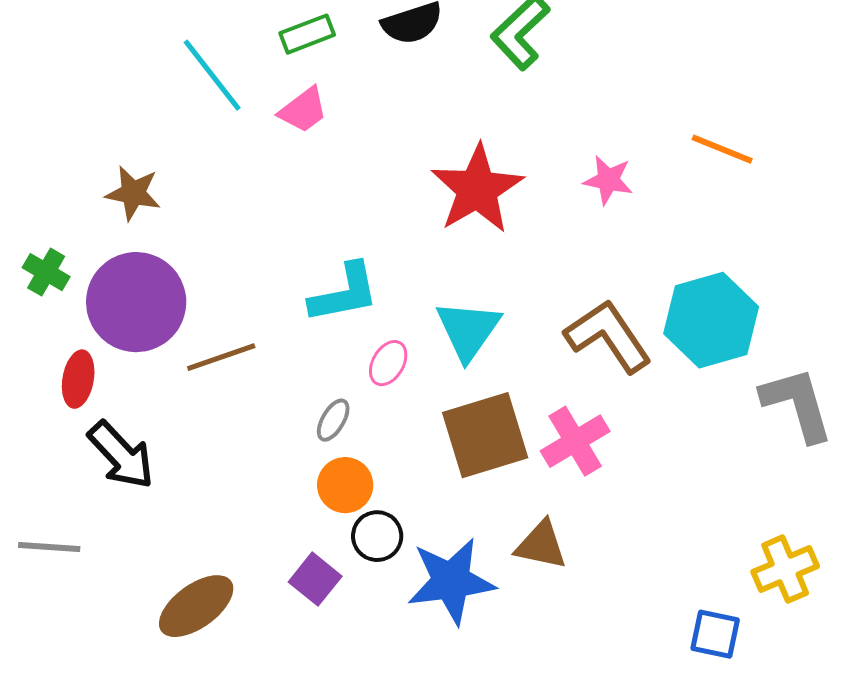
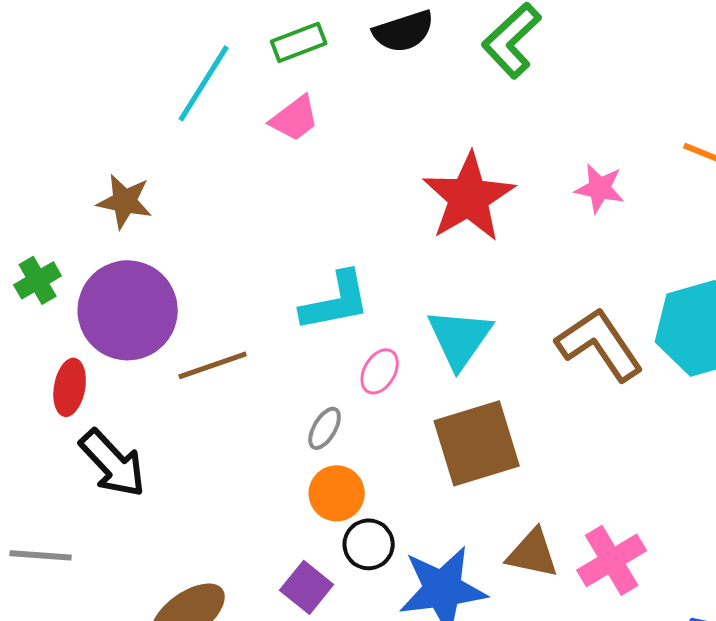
cyan line: (212, 75) -> (204, 83), turned 70
green cross: (46, 272) -> (38, 280), turned 30
pink cross: (575, 441) -> (612, 560), moved

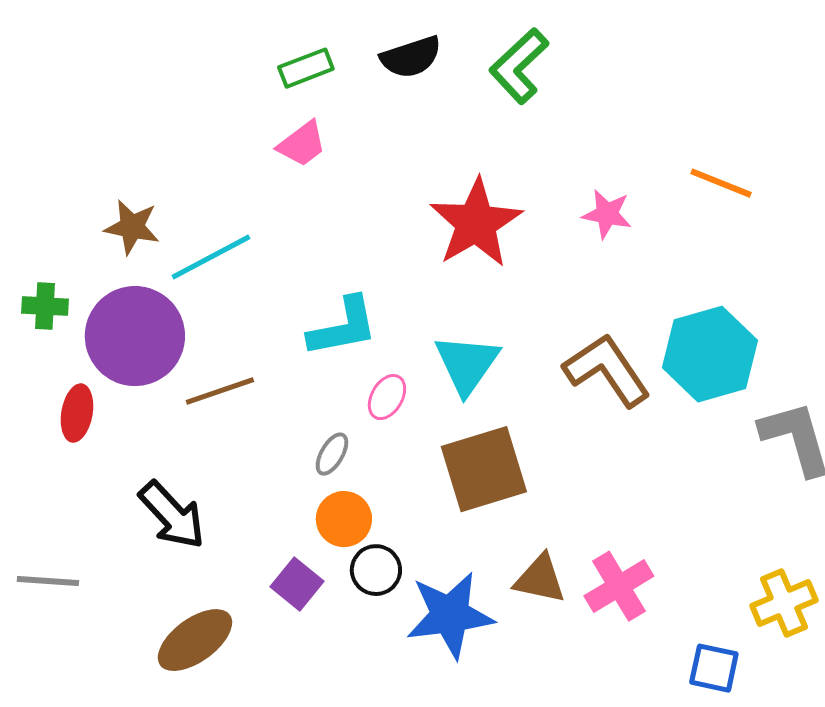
cyan line: (204, 83) -> (211, 257), moved, turned 30
green cross: (38, 280) -> (45, 306), turned 33
black arrow: (113, 463) -> (172, 515), moved
purple square: (307, 587) -> (297, 584), moved

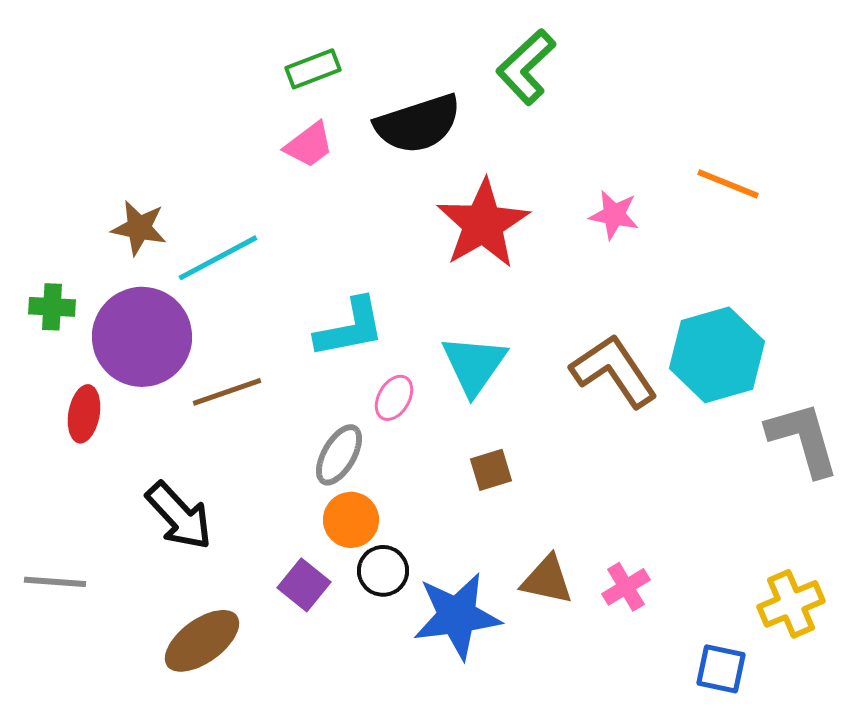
black semicircle: (411, 57) -> (418, 124), moved, size x1.4
gray ellipse: (332, 454) -> (339, 455), size x1.4
brown square: (484, 469) -> (491, 470), size x0.5
pink cross: (619, 586) -> (626, 587), size x0.7

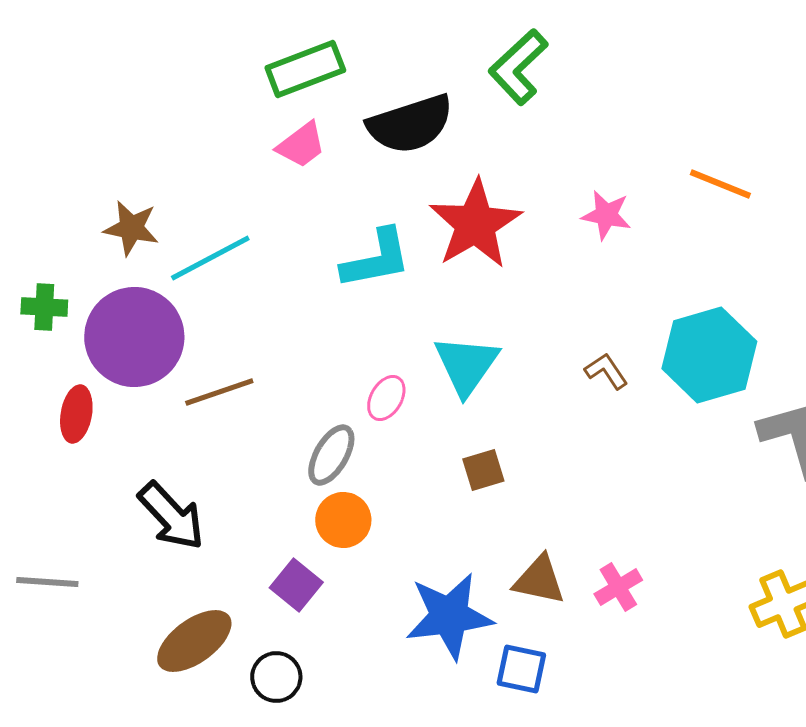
green rectangle: (313, 69) -> (305, 69), size x1.4
cyan L-shape: (350, 328) -> (376, 259), moved
brown L-shape: (614, 371) -> (606, 371), size x0.5
black circle: (383, 571) -> (276, 677), moved
blue square: (721, 669) -> (521, 669), moved

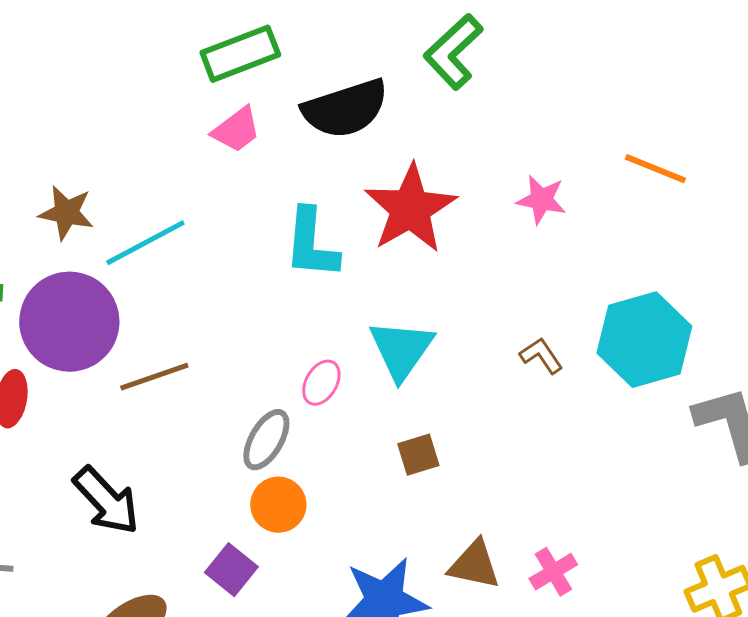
cyan L-shape: (376, 259) -> (311, 244), turned 106

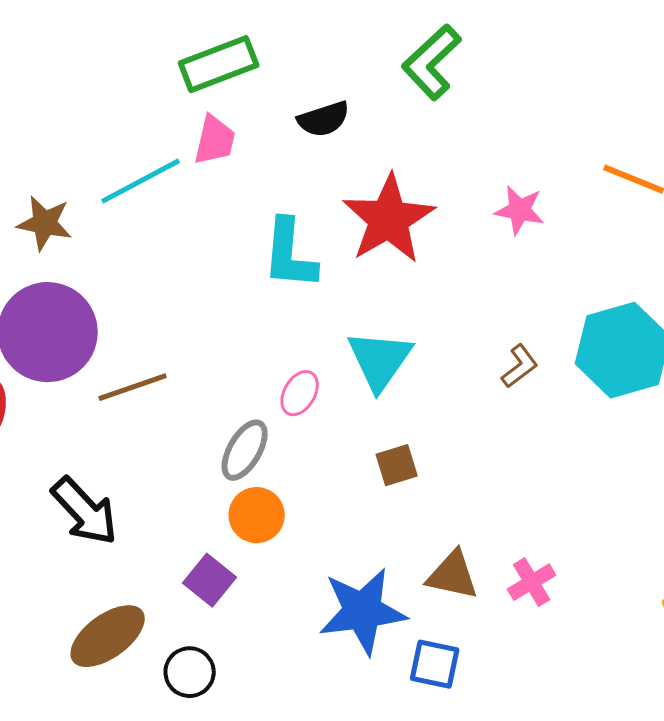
black semicircle: (345, 109) -> (324, 119), size x0.6
pink trapezoid: (236, 130) -> (215, 140), turned -40
cyan line: (145, 243) -> (141, 181), moved
brown L-shape: (541, 356) -> (520, 366), turned 87

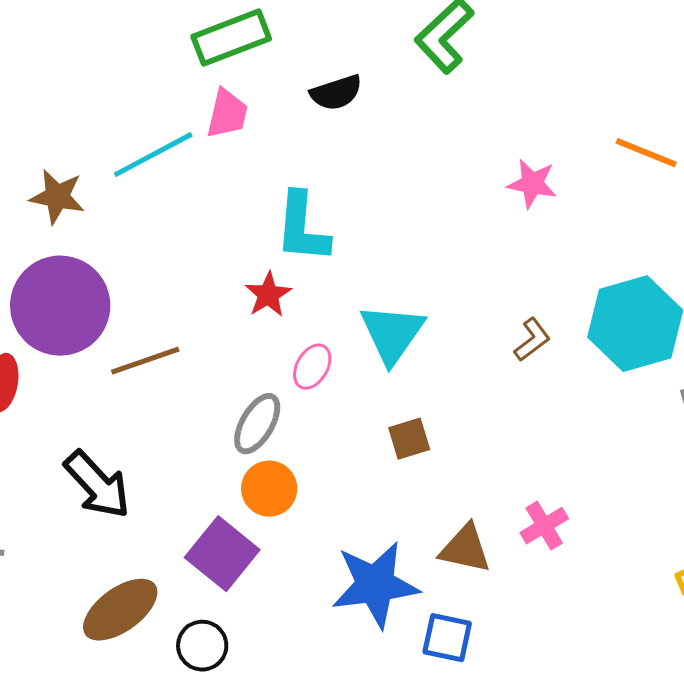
red star: (389, 219) -> (268, 295), moved, size x0.5
purple square: (210, 580) -> (222, 554), size x1.4
pink cross: (532, 582) -> (544, 526), moved

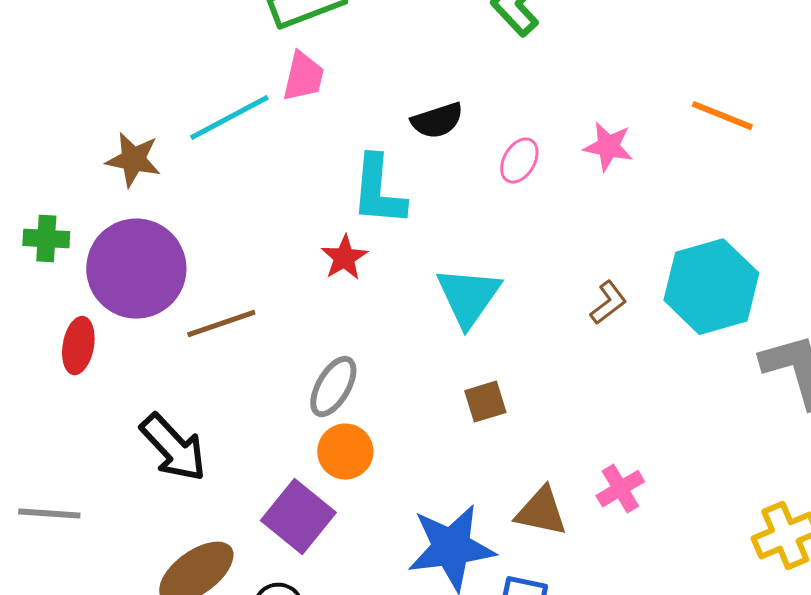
black semicircle: (336, 93) -> (437, 121), moved
pink ellipse: (312, 367) -> (519, 161), moved

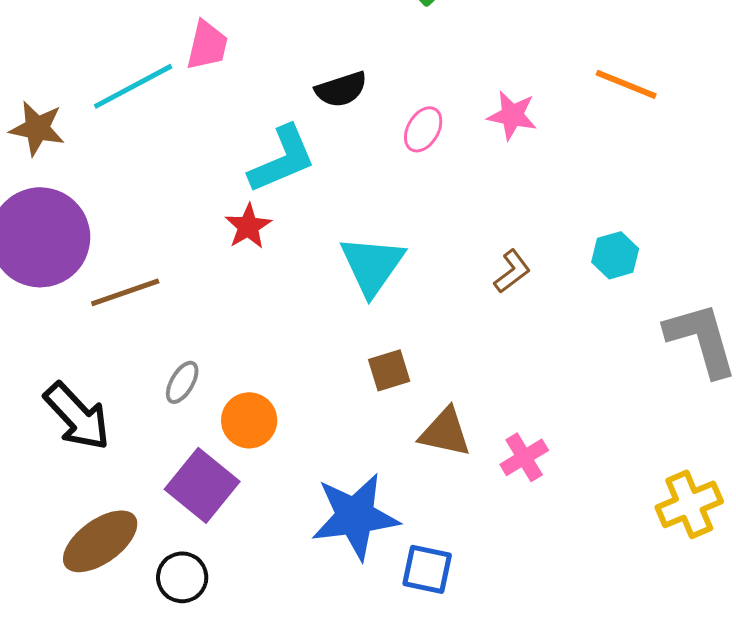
cyan L-shape: (378, 191) -> (282, 159), turned -118
cyan hexagon: (711, 287) -> (615, 255), size x0.5
gray ellipse: (333, 387) -> (182, 382), moved, size x0.7
brown triangle: (541, 512) -> (445, 432), moved

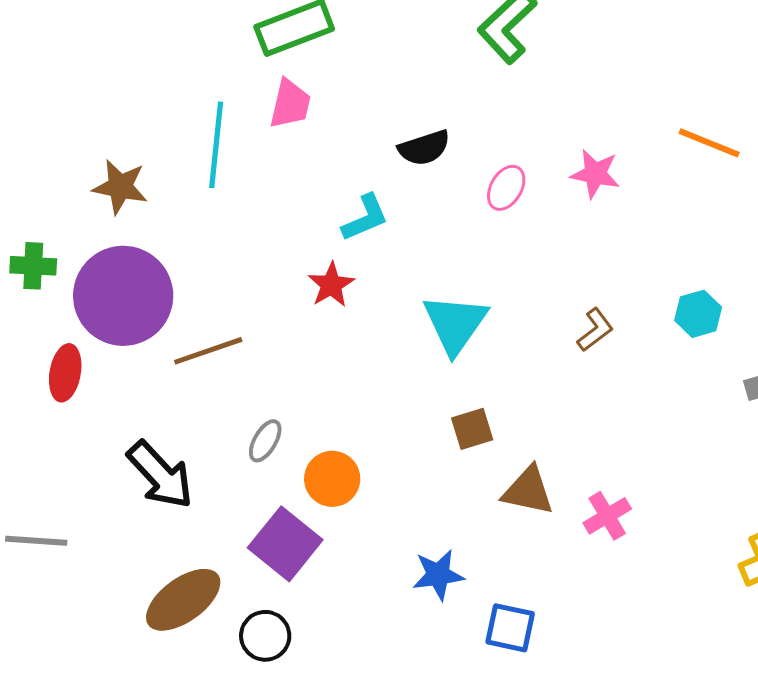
cyan line: (133, 86) -> (216, 145), turned -56
cyan L-shape: (282, 159) -> (365, 218), size x0.7
blue star: (355, 516) -> (438, 575), size x0.6

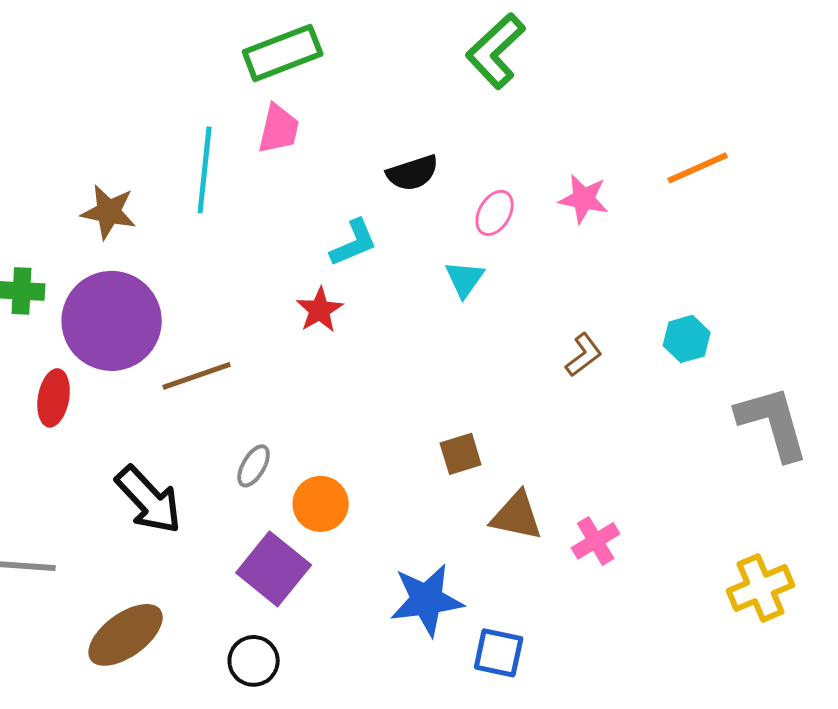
orange line: (709, 143) -> (698, 168), turned -46
cyan triangle: (455, 324) -> (465, 279), moved, size x0.6
blue star: (438, 575) -> (427, 600), size x1.4
brown ellipse: (183, 600) -> (126, 635), moved

